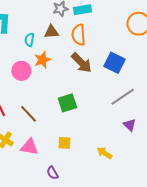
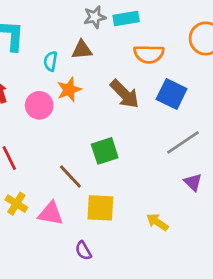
orange semicircle: (79, 35) -> (149, 54), moved, turned -85
brown line: (28, 114) -> (70, 177), moved
yellow square: (64, 143) -> (100, 208), size x1.5

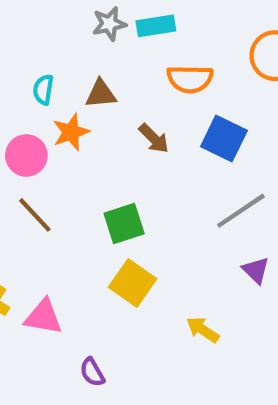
brown triangle: (82, 50) -> (101, 94), moved
brown arrow: (125, 94) -> (154, 138), size x0.7
brown line: (70, 177) -> (35, 215), moved
yellow square: (100, 208) -> (133, 283), moved, turned 32

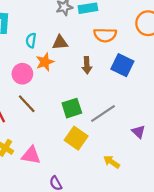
brown arrow: (154, 138) -> (87, 65), turned 42
gray line: (241, 211) -> (103, 113), moved

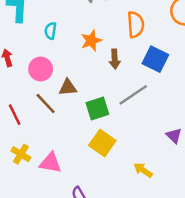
orange semicircle: (105, 35) -> (136, 25), turned -95
brown triangle: (60, 43) -> (68, 87), moved
orange star: (45, 62) -> (91, 41), moved
gray line: (103, 113) -> (133, 95), moved

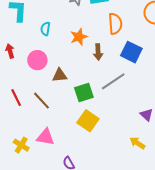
brown line: (46, 104) -> (41, 101), moved
yellow cross: (21, 154) -> (21, 145), moved
yellow arrow: (143, 170) -> (137, 143), moved

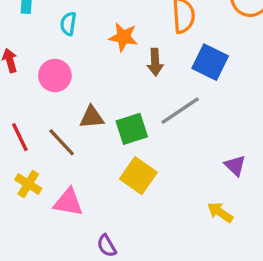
orange star: (79, 37) -> (123, 37), turned 30
brown triangle: (60, 75) -> (92, 117), moved
yellow cross: (21, 145) -> (28, 184), moved

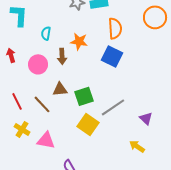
brown arrow: (155, 62) -> (62, 56), moved
blue square: (210, 62) -> (112, 56), moved
gray line: (180, 111) -> (113, 107), moved

